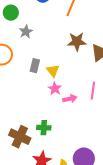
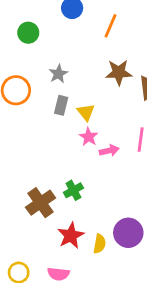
gray star: (26, 32) -> (58, 74), moved
green cross: (44, 128) -> (73, 190), turned -32
brown cross: (20, 137) -> (41, 203), turned 30

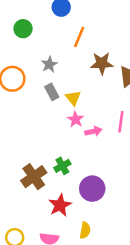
orange line: (110, 26) -> (79, 37), moved
gray rectangle: (61, 105) -> (52, 92), turned -42
purple circle: (128, 233) -> (92, 189), moved
yellow semicircle: (100, 244) -> (85, 230), moved

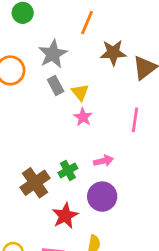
gray star: (49, 64) -> (53, 54), size x1.5
pink arrow: (93, 131) -> (104, 161), moved

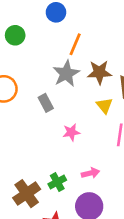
gray star: (53, 54) -> (66, 74), moved
yellow triangle: (80, 92) -> (104, 105), moved
pink star: (83, 117) -> (71, 132), turned 30

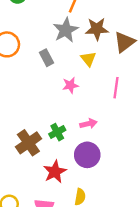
yellow triangle: (104, 105) -> (88, 59), moved

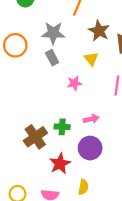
brown star: (97, 29) -> (99, 31), turned 30
gray star: (66, 30) -> (53, 33), moved, turned 30
green cross: (57, 132) -> (62, 127), turned 32

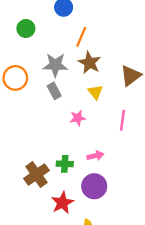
brown star: (99, 31) -> (89, 63), moved

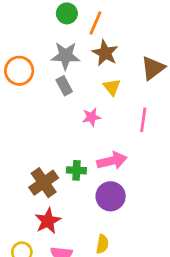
green circle: (26, 28) -> (67, 13), moved
pink arrow: (95, 156) -> (112, 161), size x1.5
red star: (62, 203) -> (48, 221), moved

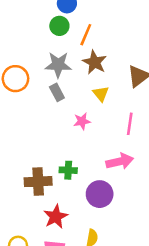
pink arrow: (112, 161) -> (120, 161), moved
brown cross: (44, 183) -> (38, 182), turned 32
red star: (48, 221) -> (56, 217), moved

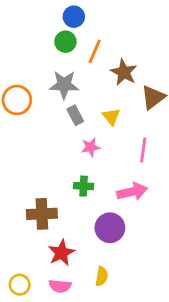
brown star: (95, 62) -> (124, 72), moved
gray rectangle: (57, 92) -> (75, 115), moved
green cross: (68, 170) -> (84, 186), moved

